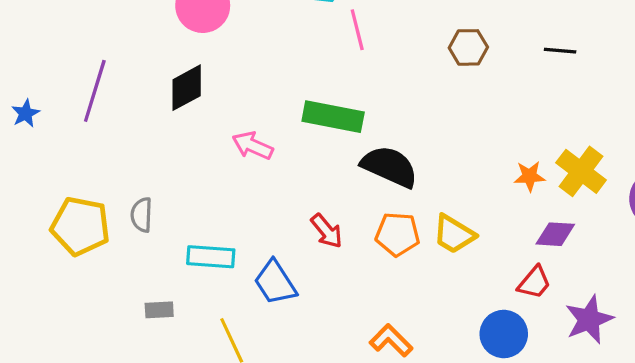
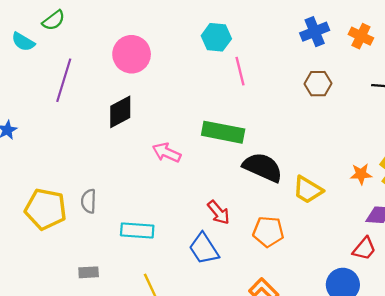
purple line: (95, 91) -> (64, 80), moved
orange pentagon: (397, 234) -> (268, 232), moved
yellow trapezoid: (454, 234) -> (308, 190), moved
blue trapezoid: (275, 282) -> (204, 249), moved
gray rectangle: (159, 310) -> (89, 272), moved

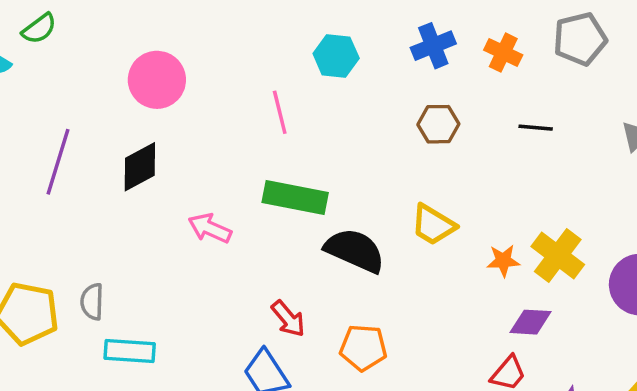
cyan hexagon: (216, 37) -> (336, 56), moved
pink line: (240, 71) -> (280, 112), moved
purple line: (64, 80) -> (58, 162), moved
yellow trapezoid: (308, 190) -> (433, 225), moved
cyan rectangle: (137, 231) -> (130, 351), moved

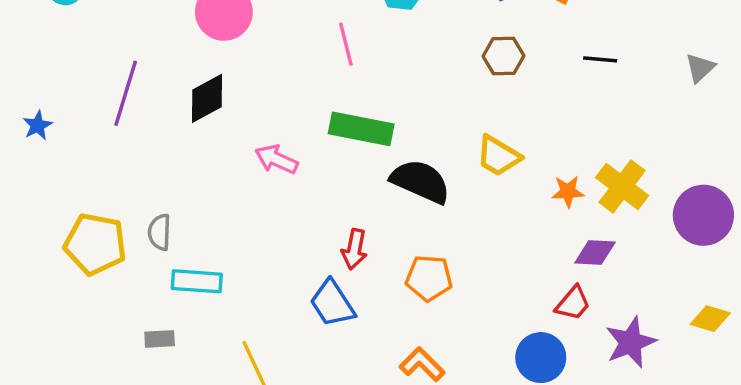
red arrow: (288, 319) -> (354, 249), turned 51

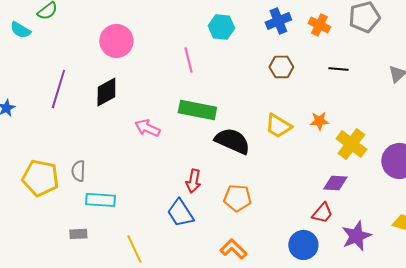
orange star: (568, 192) -> (319, 121), moved

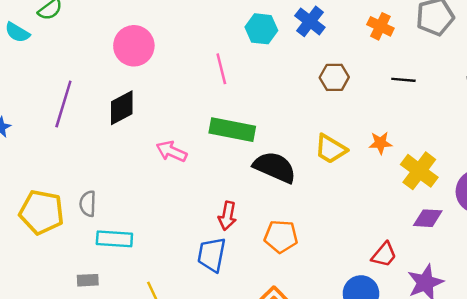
blue cross: (278, 21) -> (310, 21), moved, turned -30
purple diamond: (335, 183) -> (428, 218), moved
blue trapezoid: (180, 213) -> (212, 255), turned 44

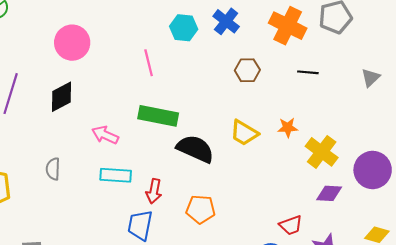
orange cross: (380, 26) -> (288, 26), size x1.6
gray semicircle: (88, 204) -> (53, 169), moved
cyan rectangle: (114, 239) -> (116, 175), moved
red trapezoid: (384, 255) -> (291, 225), turned 30

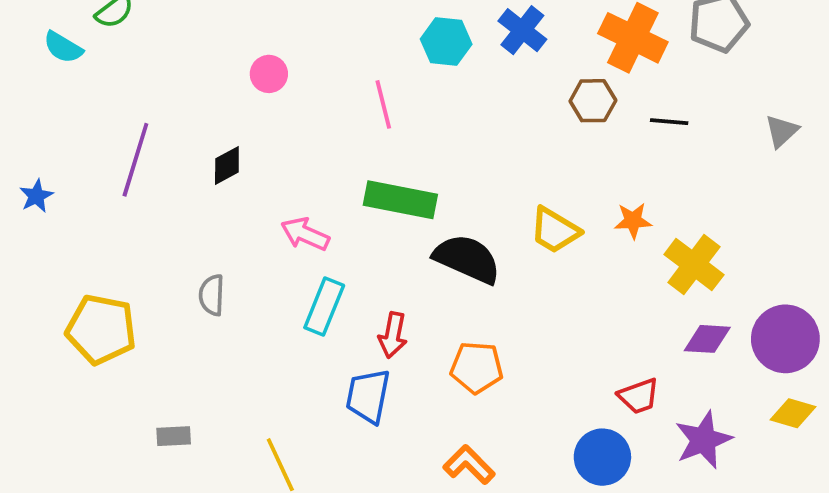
pink circle: (72, 43) -> (269, 74), moved, size x0.6
brown hexagon: (247, 70) -> (593, 101), moved
black diamond: (62, 97) -> (227, 165), size x0.7
purple circle: (373, 170) -> (785, 339), moved
cyan rectangle: (116, 175) -> (324, 307), turned -72

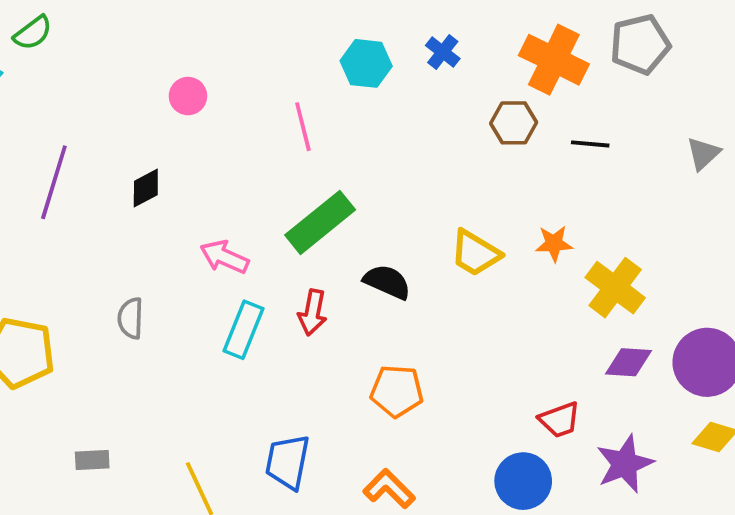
blue cross: (522, 30) -> (443, 52), size x0.7
green rectangle: (400, 200) -> (320, 222), turned -50
black semicircle: (467, 259) -> (387, 282), size x0.7
red arrow: (393, 335) -> (312, 312), moved
blue trapezoid: (368, 396) -> (288, 462), moved

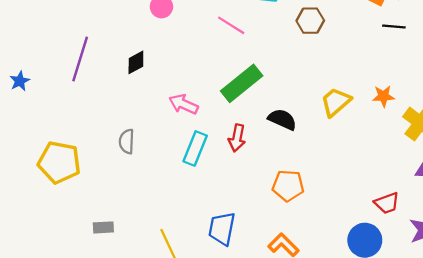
brown hexagon: (514, 123) -> (310, 21), moved
pink line: (303, 127) -> (231, 25), turned -44
black line: (590, 144) -> (394, 26), moved
yellow trapezoid: (475, 253) -> (336, 102), turned 108

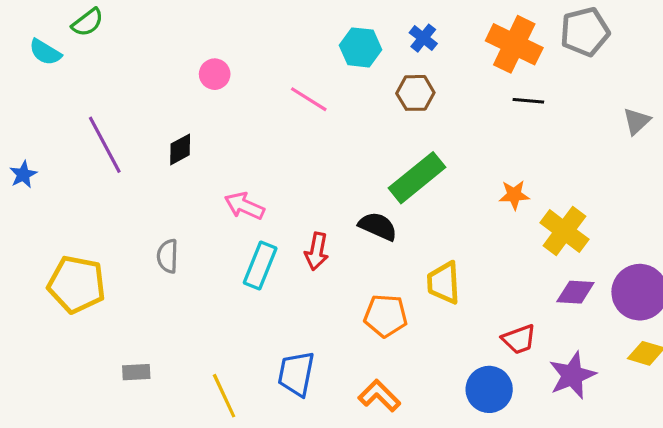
purple line: (80, 59) -> (105, 145), turned -45
green rectangle: (242, 83) -> (417, 178), moved
yellow trapezoid: (336, 102) -> (444, 283), moved, turned -52

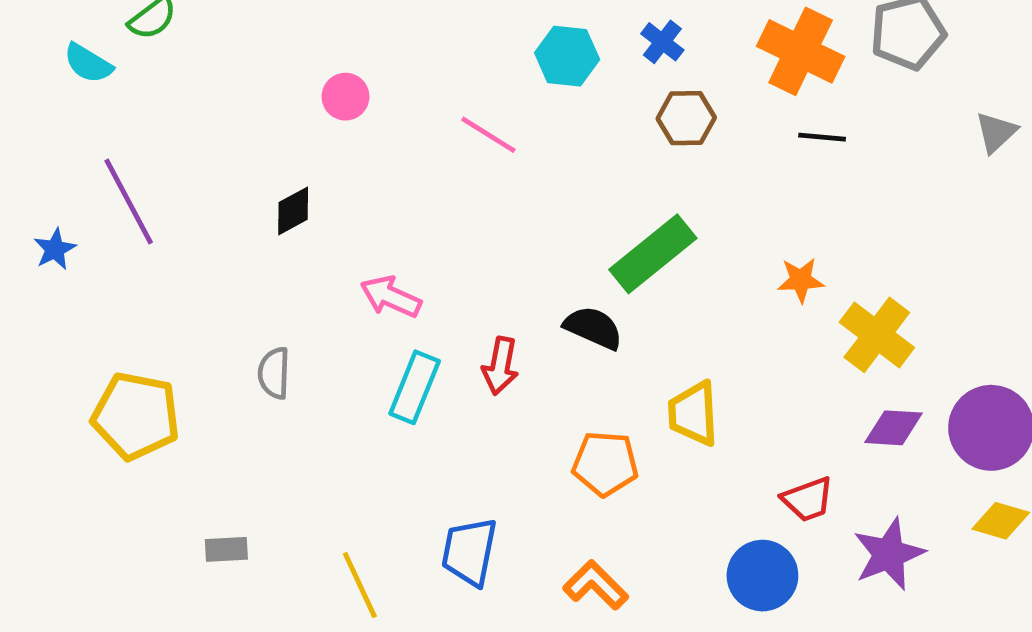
brown hexagon: (415, 93) -> (686, 118), moved
gray triangle: (637, 121) -> (996, 132), moved
purple line: (105, 145) -> (129, 201), moved

